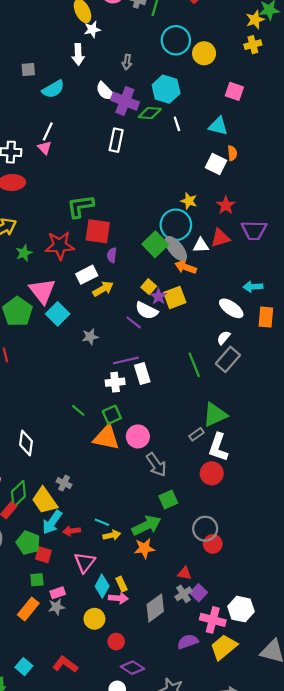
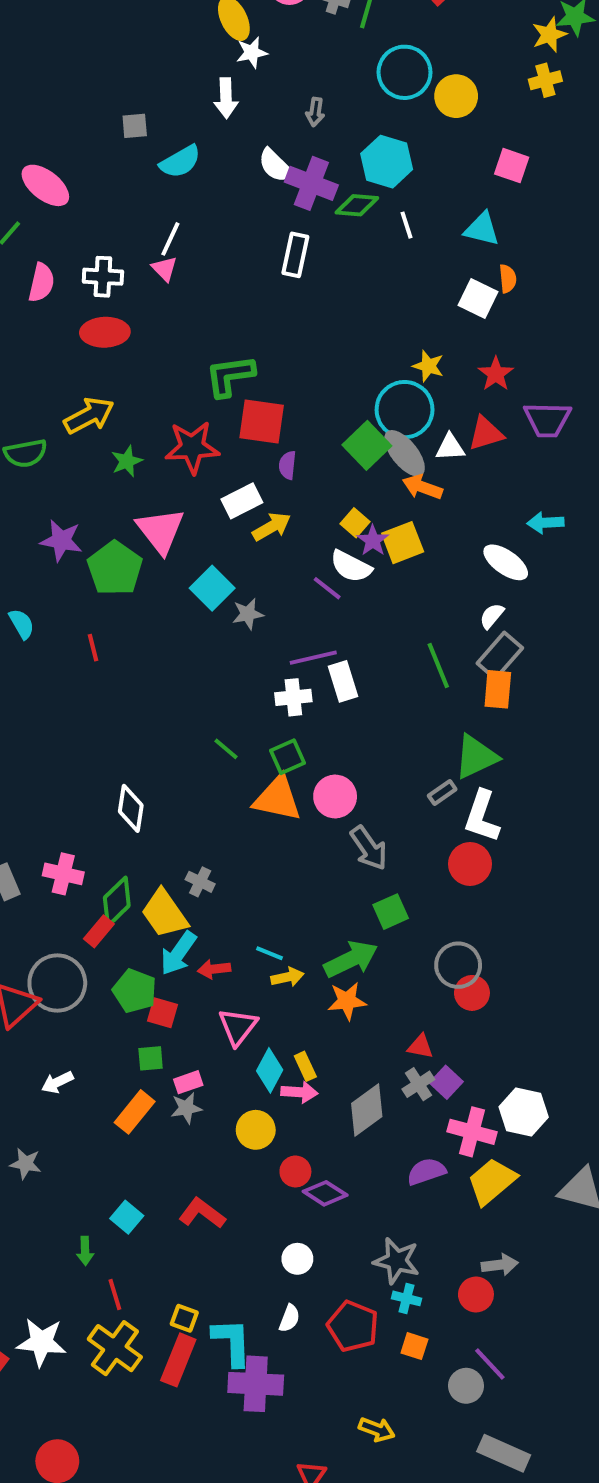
cyan square: (58, 314) -> (212, 588), moved
orange rectangle: (266, 317) -> (498, 689), moved
purple diamond: (132, 668) -> (325, 1193), moved

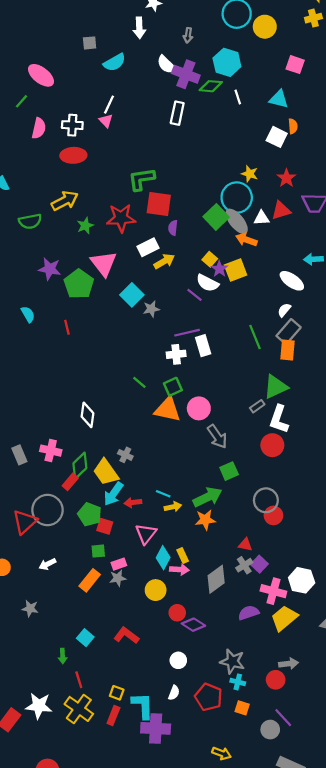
red rectangle: (178, 1360) -> (113, 715), size x0.7

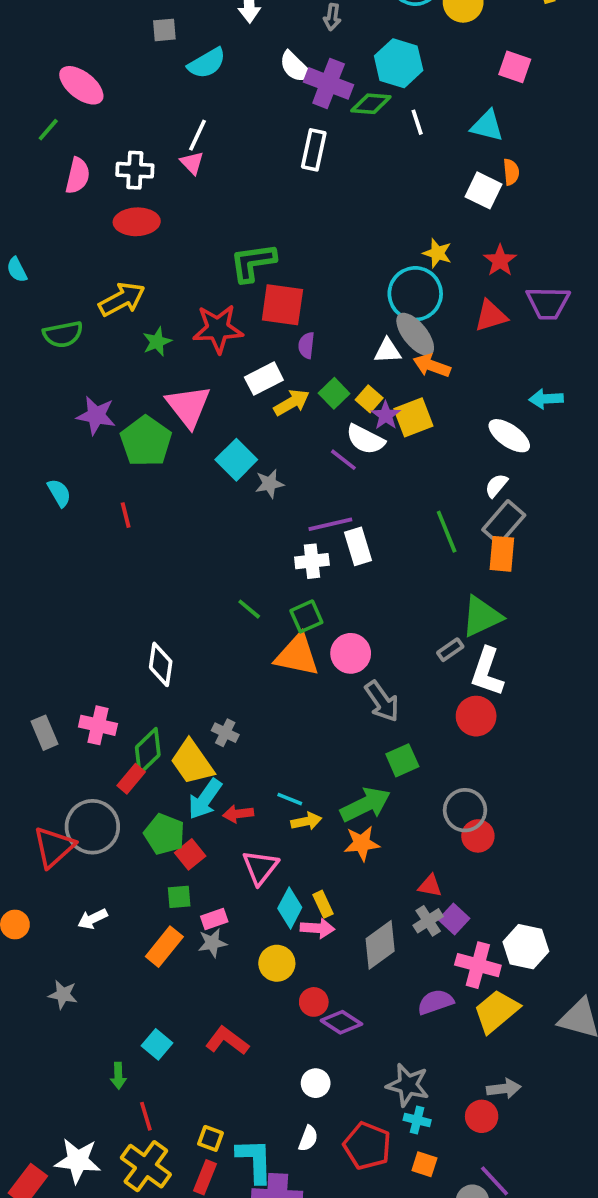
green square: (216, 217) -> (334, 393), moved, size x0.7
white triangle: (262, 218) -> (388, 351), moved
red square: (105, 526) -> (190, 854), turned 35

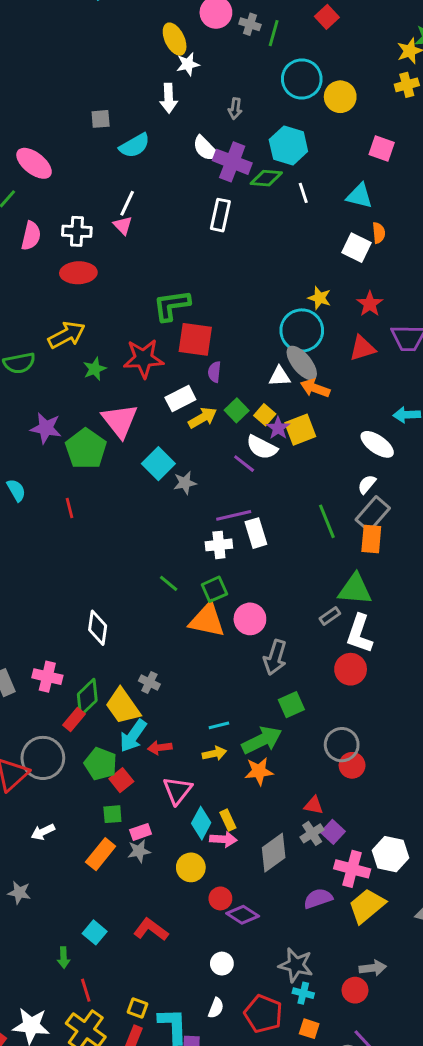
green triangle: (482, 616) -> (355, 589), turned 30
gray arrow: (382, 701) -> (275, 657), turned 52
cyan line: (290, 799) -> (219, 725), moved, turned -36

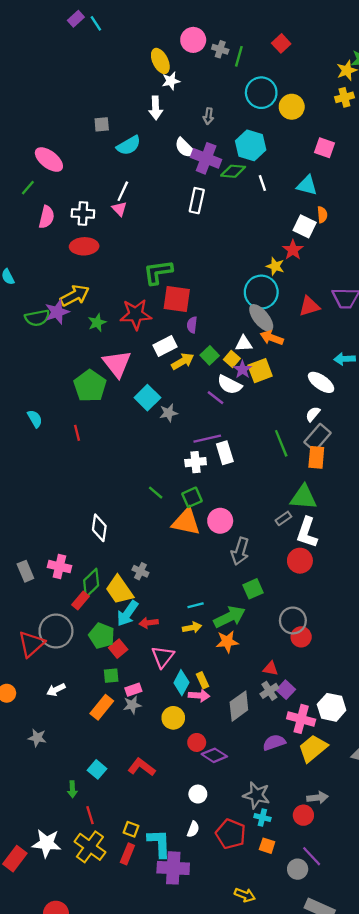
red star: (370, 304) -> (293, 250), moved
white triangle: (280, 376) -> (244, 344), moved
purple star: (46, 428) -> (57, 312), moved, turned -30

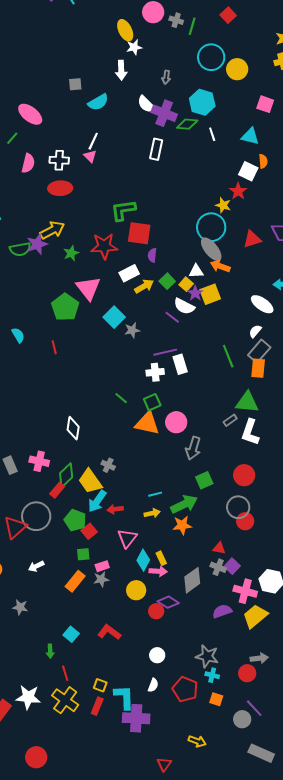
red circle: (300, 561) -> (244, 475), moved
gray cross: (269, 691) -> (218, 567), turned -35
purple diamond: (214, 755) -> (168, 602), moved

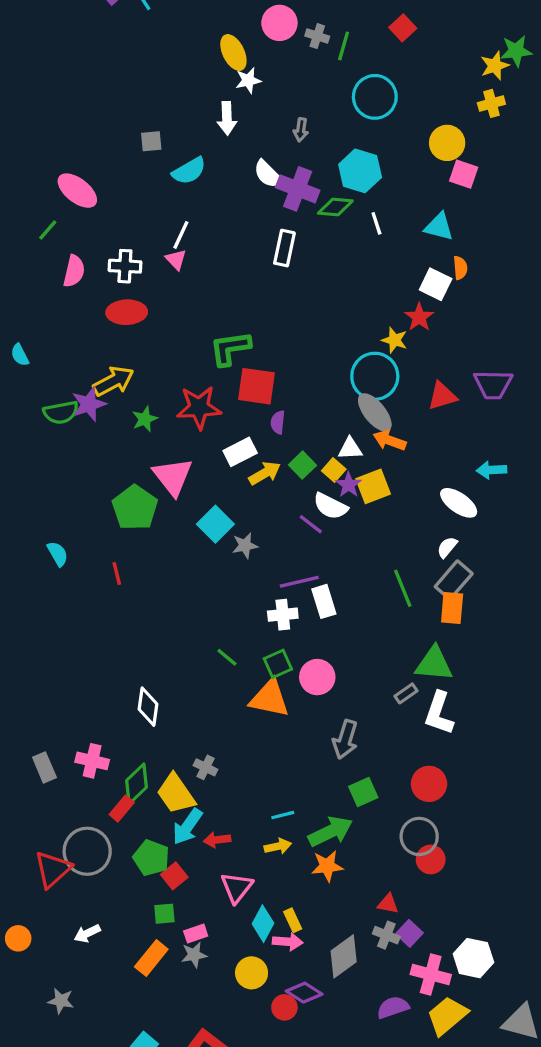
yellow circle: (237, 69) -> (447, 143), moved
pink circle: (176, 422) -> (317, 677), moved

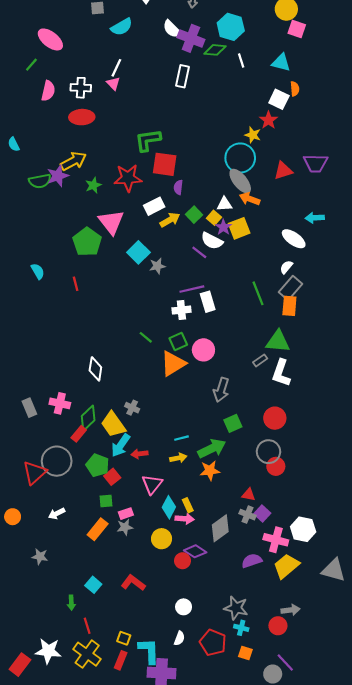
orange triangle: (270, 698) -> (173, 364), turned -44

